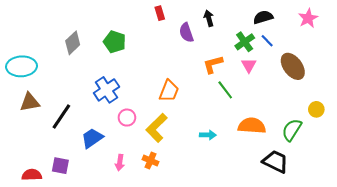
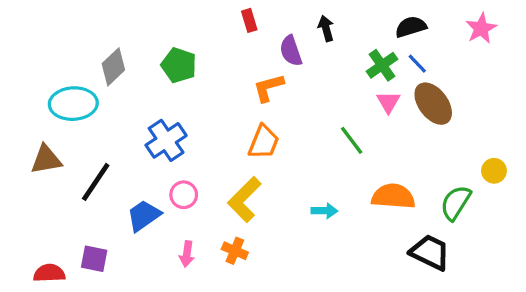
orange L-shape: (213, 64) -> (268, 88), moved
cyan ellipse: (21, 66) -> (73, 104), moved
brown ellipse: (293, 66) -> (433, 104), moved
pink circle: (127, 118) -> (184, 195), moved

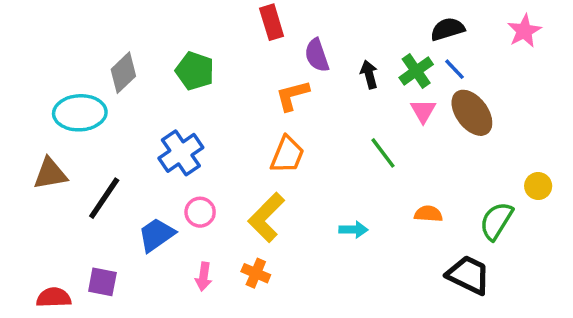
red rectangle: (249, 20) -> (272, 22), size x1.4
black arrow: (326, 28) -> (369, 74), moved
orange semicircle: (393, 196) -> (428, 214), size x0.6

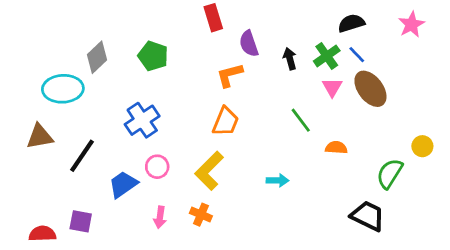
orange semicircle: (428, 214) -> (336, 148), moved

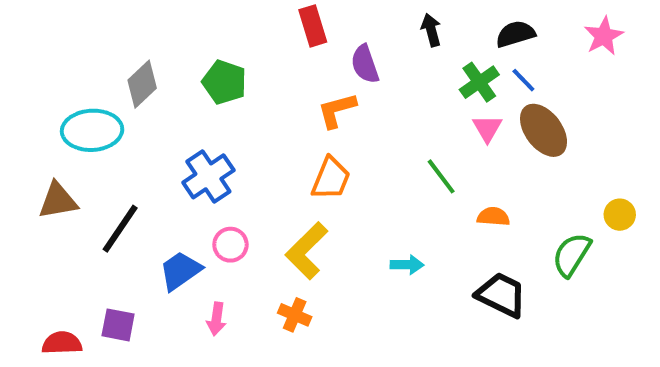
black arrow: (290, 59) -> (431, 30), moved
black trapezoid: (368, 216) -> (501, 295), moved
pink arrow: (160, 217) -> (216, 319), moved

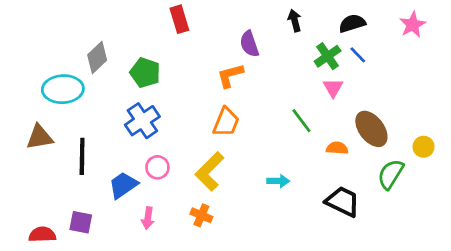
red rectangle: (313, 26) -> (179, 19), moved
green pentagon: (224, 82) -> (145, 73), moved
brown ellipse: (544, 130) -> (371, 129), moved
black line: (120, 229) -> (82, 156), turned -33

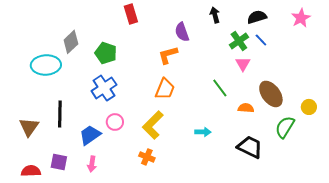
brown triangle: (40, 137) -> (29, 127), moved, turned -45
pink arrow: (148, 218) -> (92, 164), moved

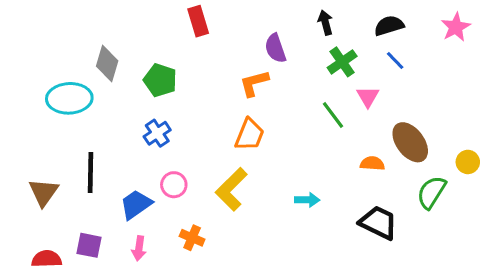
green cross: (239, 41) -> (342, 62), moved
gray diamond: (71, 42) -> (107, 63), turned -30
blue cross: (104, 88) -> (157, 133), size x0.7
green line: (220, 88) -> (333, 115), moved
orange cross: (147, 157) -> (192, 238), moved

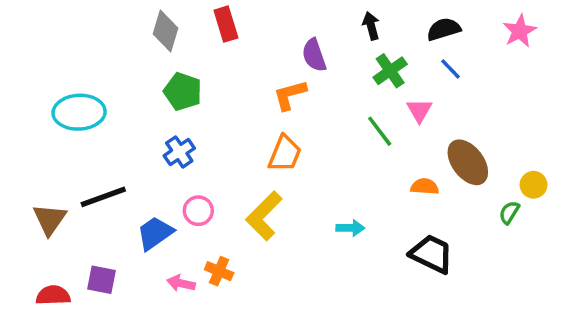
gray diamond: (107, 63) -> (165, 31), moved
black line: (91, 173) -> (103, 197), turned 69
green semicircle: (431, 192) -> (509, 212), moved, size x0.6
pink arrow: (139, 248) -> (181, 283), moved, turned 95

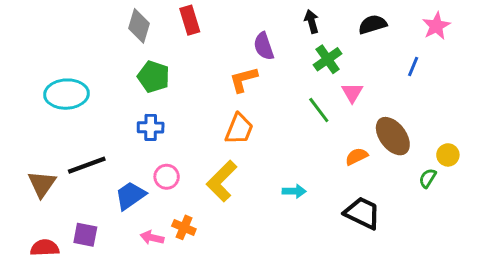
blue line: (451, 69) -> (413, 66), moved, turned 66
blue cross: (179, 152) -> (151, 127), turned 35
orange semicircle: (425, 186) -> (357, 156), turned -30

